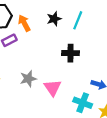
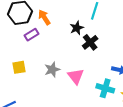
black star: (54, 19) -> (77, 28), moved
black cross: (71, 53) -> (90, 42), turned -35

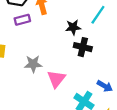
black cross: (90, 42) -> (83, 47), turned 35

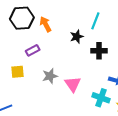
purple rectangle: (22, 20) -> (33, 50), moved
black cross: (83, 47) -> (99, 51), moved

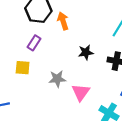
black star: (77, 37) -> (86, 52), moved
purple rectangle: (33, 50) -> (34, 43), moved, turned -40

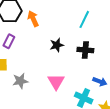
gray star: (57, 79) -> (20, 81), moved

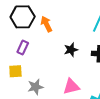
pink triangle: (56, 82) -> (71, 87), turned 48

